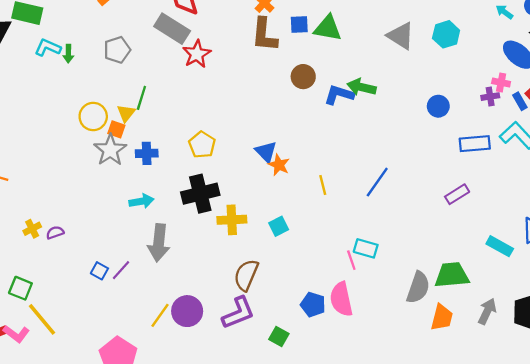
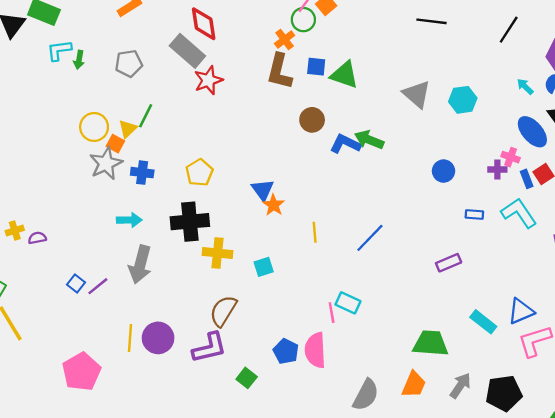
cyan L-shape: (48, 48) -> (59, 50), turned -40
blue rectangle: (475, 144) -> (474, 215), size x0.6
gray semicircle: (418, 288) -> (366, 395), moved
yellow line: (160, 315) -> (130, 338), turned -40

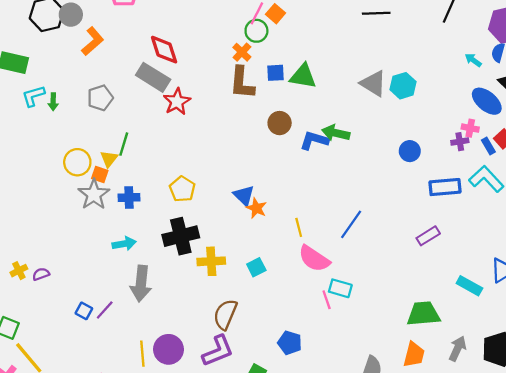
cyan hexagon: (463, 100) -> (403, 86), moved
blue rectangle: (474, 215) -> (445, 187), size x1.8
pink semicircle: (315, 350) -> (314, 259), moved, turned -44

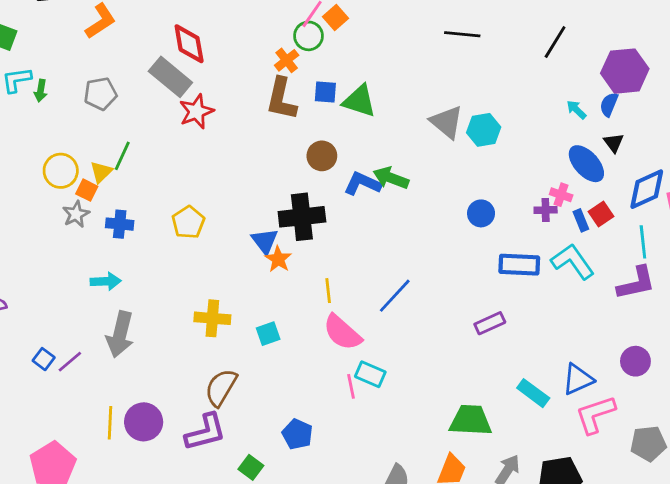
gray star: (94, 194) -> (76, 214), size x0.7
black cross: (181, 236) -> (302, 217), moved

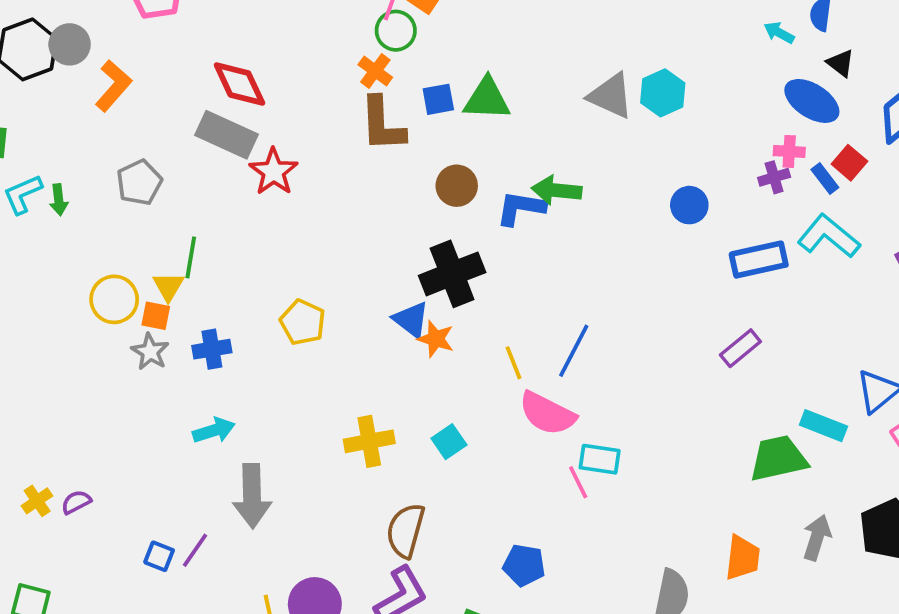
blue line: (395, 296) -> (574, 351), moved
green trapezoid: (470, 420) -> (778, 458), moved

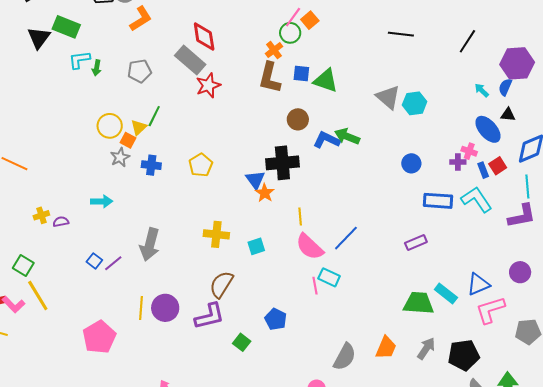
black triangle: (841, 63) -> (508, 115), turned -49
blue line: (574, 351) -> (346, 238), moved
cyan arrow: (214, 430) -> (102, 201), moved

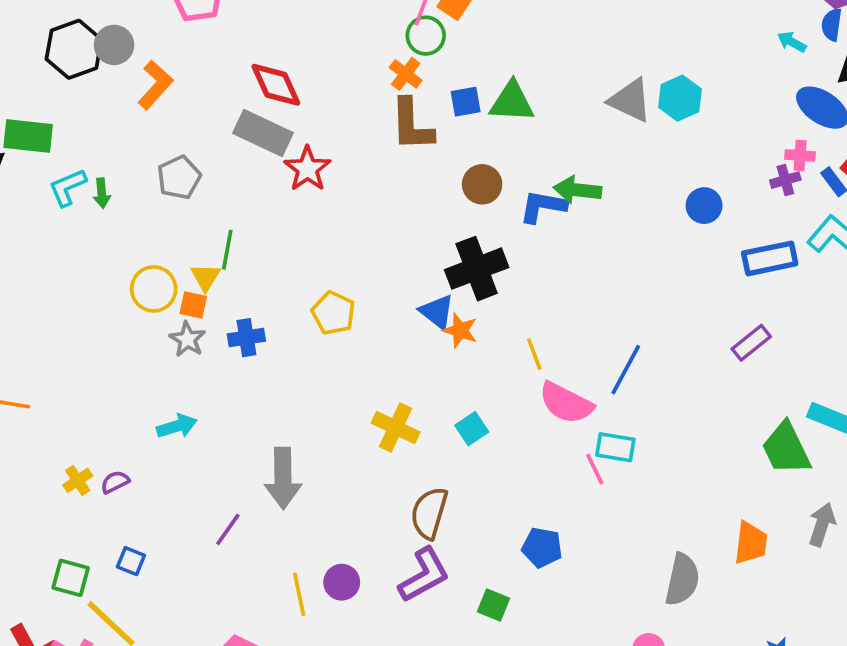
yellow cross: (216, 234) -> (396, 427), turned 35
blue square: (94, 261) -> (131, 561), moved
green trapezoid: (419, 303) -> (786, 449), turned -104
purple circle: (165, 308) -> (342, 582), size x0.7

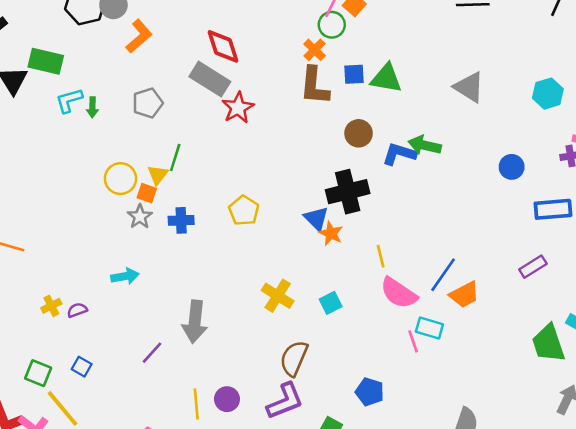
cyan hexagon: (680, 98) -> (548, 94), moved
orange trapezoid: (751, 543) -> (464, 295), moved, turned 48

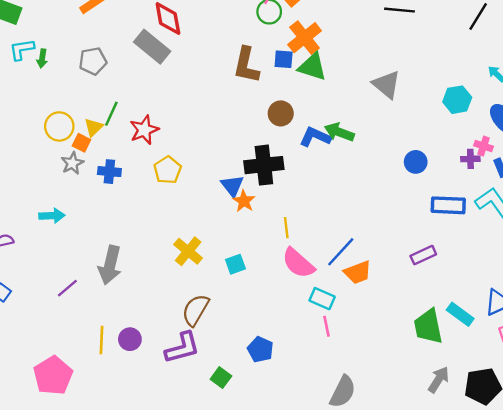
orange cross: (315, 50) -> (305, 38), moved, size x1.6
red star: (238, 108) -> (144, 130), moved
pink line: (413, 341) -> (326, 326), moved

